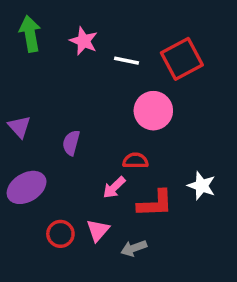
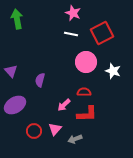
pink star: (84, 41) -> (73, 13), moved
red semicircle: (135, 161) -> (84, 92), moved
white star: (202, 186) -> (113, 71), moved

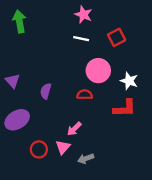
red square: (102, 33) -> (117, 37), size x0.7
red semicircle: (84, 92) -> (85, 95), moved
pink arrow: (64, 105) -> (74, 129), moved
red L-shape: (87, 114) -> (125, 108), moved

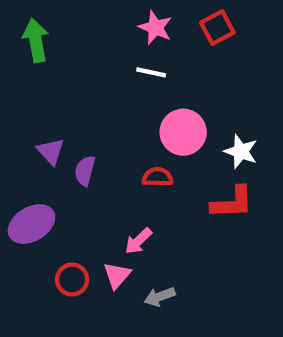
red square: (117, 37) -> (217, 28), moved
purple triangle: (13, 81) -> (51, 151), moved

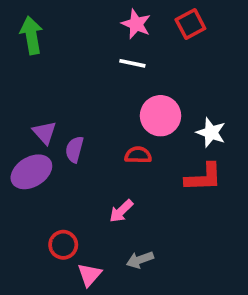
purple ellipse: (32, 224) -> (31, 172), moved
pink triangle: (117, 275) -> (89, 275), moved

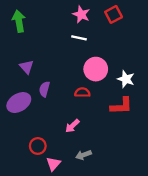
purple triangle: (44, 133) -> (27, 67), moved

